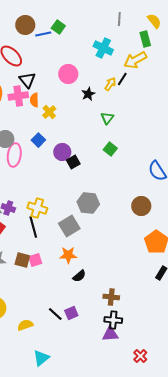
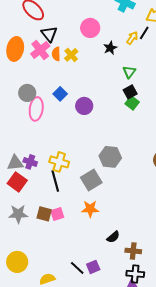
pink cross: (18, 96) -> (40, 50), turned -30
yellow cross: (49, 112) -> (71, 55), moved
black square: (73, 162) -> (130, 92), moved
black semicircle: (79, 276) -> (113, 237), moved

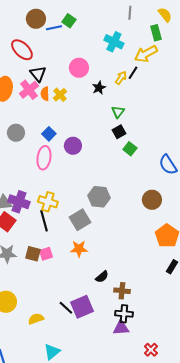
green square: (132, 103) -> (130, 149), moved
pink ellipse: (36, 109) -> (44, 158), moved
purple cross: (30, 162) -> (19, 202), size x1.5
purple square: (93, 267) -> (82, 307), size x1.6

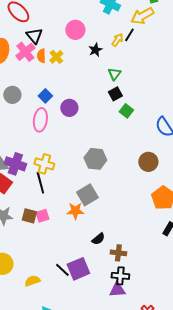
gray square: (80, 220) -> (87, 195), moved

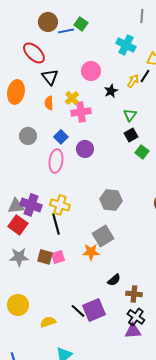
pink cross: (25, 52) -> (81, 112), moved, turned 30
orange semicircle: (41, 56) -> (49, 103), moved
black cross: (120, 276) -> (136, 317), turned 30

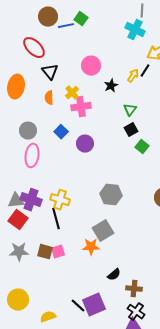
cyan cross: (126, 45) -> (135, 30), moved
pink ellipse: (56, 161) -> (32, 156), moved

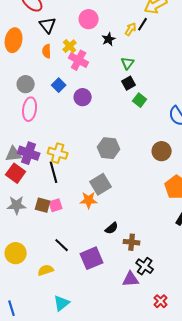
pink cross: (81, 107) -> (79, 60), turned 36
black line: (78, 306) -> (62, 245), moved
black cross: (136, 312) -> (145, 266), moved

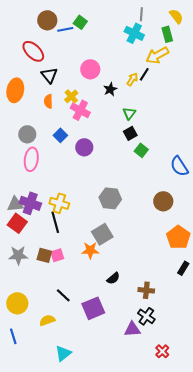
brown cross: (132, 242) -> (146, 290), moved
blue line: (12, 308) -> (13, 336), moved

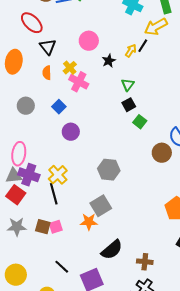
purple circle: (84, 147) -> (71, 132), moved
pink ellipse: (31, 159) -> (19, 154), moved
brown circle: (163, 201) -> (162, 153), moved
yellow cross: (59, 203) -> (58, 175), turned 30
black semicircle: (113, 278) -> (112, 250), size x1.6

